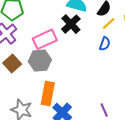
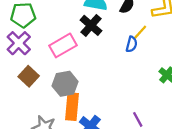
yellow line: (109, 23) -> (140, 32), moved
gray hexagon: (40, 61) -> (65, 84), moved

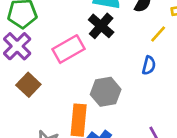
blue semicircle: (132, 44) -> (149, 65), moved
gray hexagon: (65, 84) -> (106, 92), moved

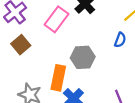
pink rectangle: (68, 49) -> (56, 19), turned -30

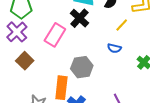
blue semicircle: (120, 40) -> (114, 48), turned 88

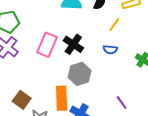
black cross: (79, 18) -> (73, 44), moved
brown square: (25, 61) -> (22, 100), moved

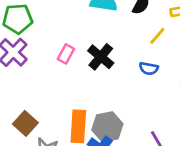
pink rectangle: (47, 45) -> (66, 54), size x0.6
gray hexagon: (80, 74) -> (107, 127), moved

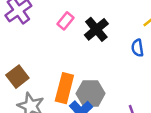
blue semicircle: (149, 68) -> (137, 48), turned 60

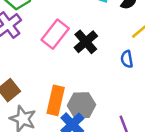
pink rectangle: (66, 21) -> (55, 34), size x1.6

